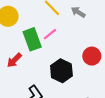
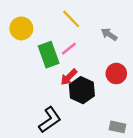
gray arrow: (78, 12) -> (109, 34), moved
red arrow: (14, 60) -> (69, 77), moved

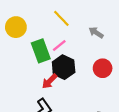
red arrow: (69, 77) -> (49, 81), moved
black hexagon: (82, 90) -> (64, 67), moved

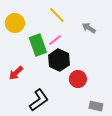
red circle: (103, 68) -> (78, 79), moved
red arrow: (49, 81) -> (16, 73), moved

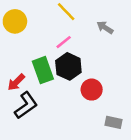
green rectangle: (38, 45) -> (43, 70), moved
black L-shape: (39, 100) -> (26, 105), moved

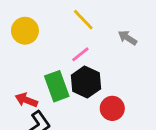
red arrow: (16, 82) -> (26, 100), turned 66

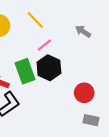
yellow line: (83, 20) -> (35, 20), moved
red circle: (112, 108) -> (84, 93), moved

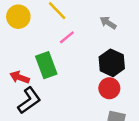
black hexagon: (49, 68) -> (112, 63), moved

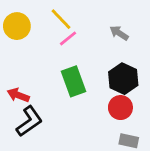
pink line: (67, 37) -> (68, 38), moved
green rectangle: (46, 65) -> (74, 81), moved

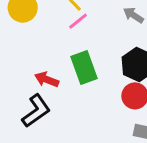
red arrow: (18, 95) -> (47, 79), moved

